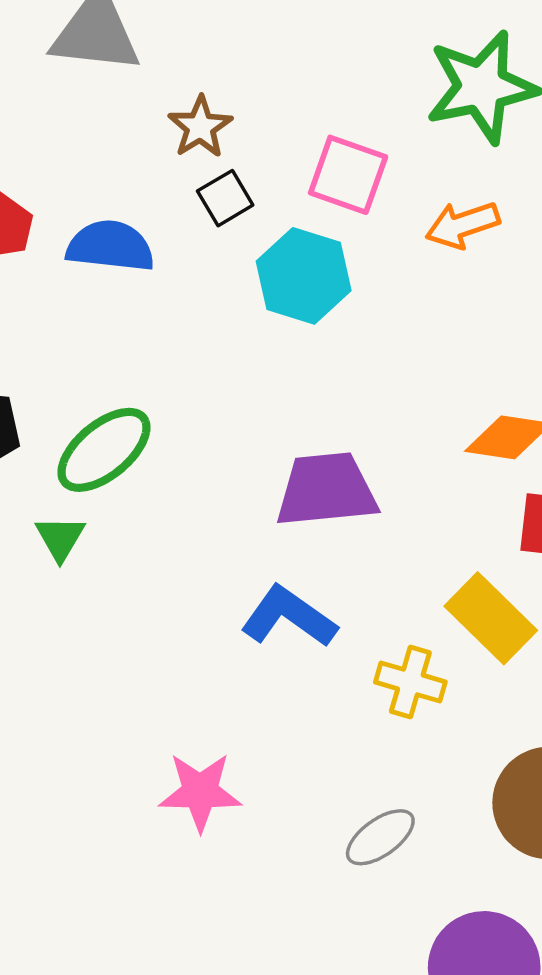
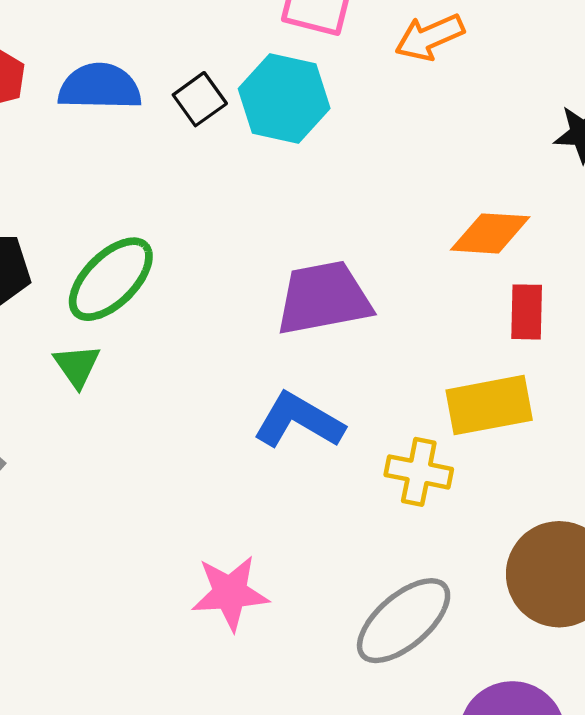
black square: (225, 198) -> (200, 99), moved
yellow rectangle: (491, 618) -> (489, 405), turned -50
gray ellipse: (380, 837) -> (404, 621), size x1.5

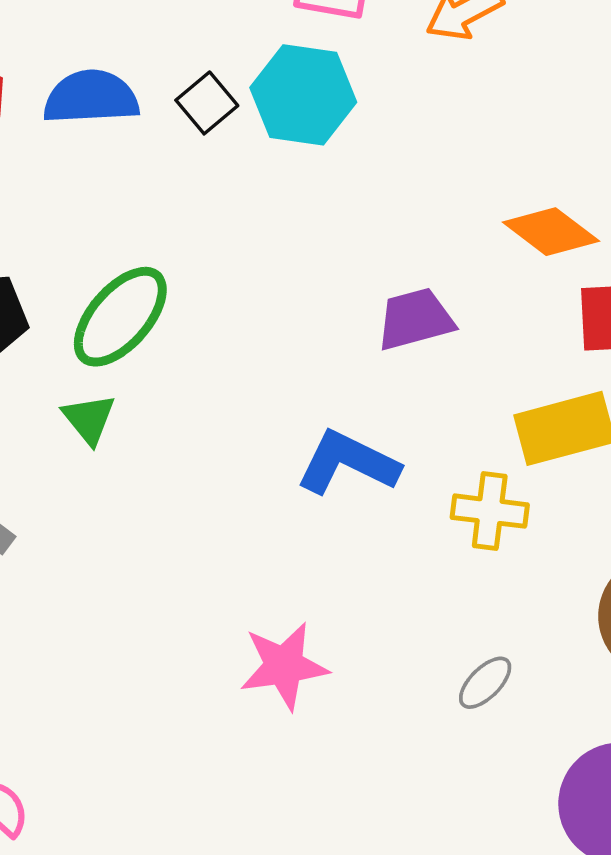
orange diamond: (490, 233) -> (551, 232), turned 38
purple trapezoid: (324, 298) -> (415, 319), moved, size x0.7
gray ellipse: (404, 621) -> (485, 683), size x0.5

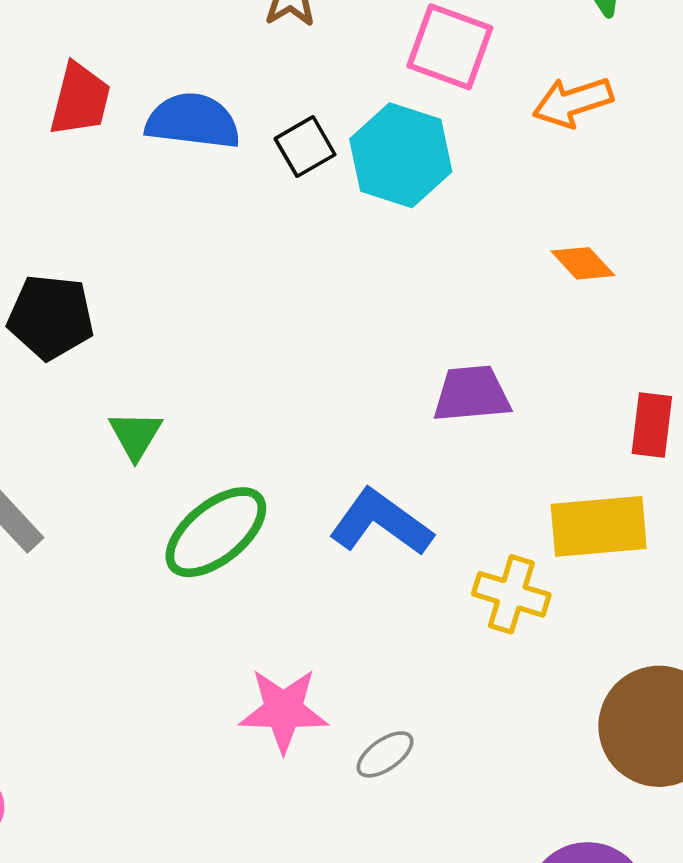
orange diamond: (551, 232) -> (583, 263), moved, size x0.7
green ellipse: (120, 317) -> (216, 532), moved
gray ellipse: (485, 683) -> (385, 754), moved

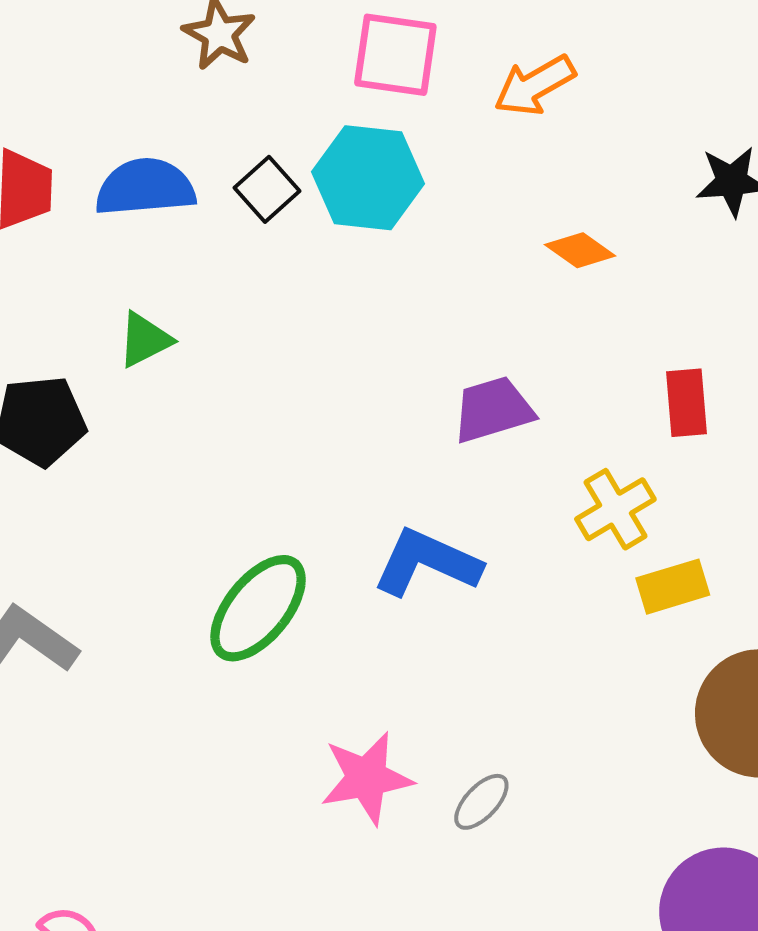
green triangle: (135, 435) -> (145, 340), moved, turned 44
yellow rectangle: (599, 526) -> (673, 587), moved, size x0.7
yellow cross: (511, 594) -> (615, 509), moved, turned -36

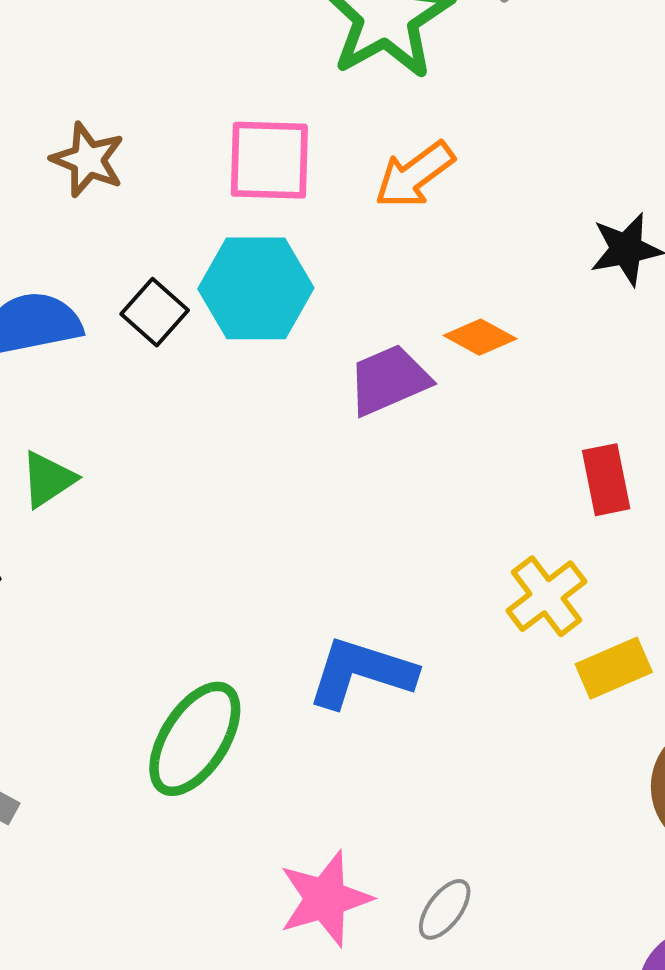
purple trapezoid: (493, 410) -> (389, 380), moved

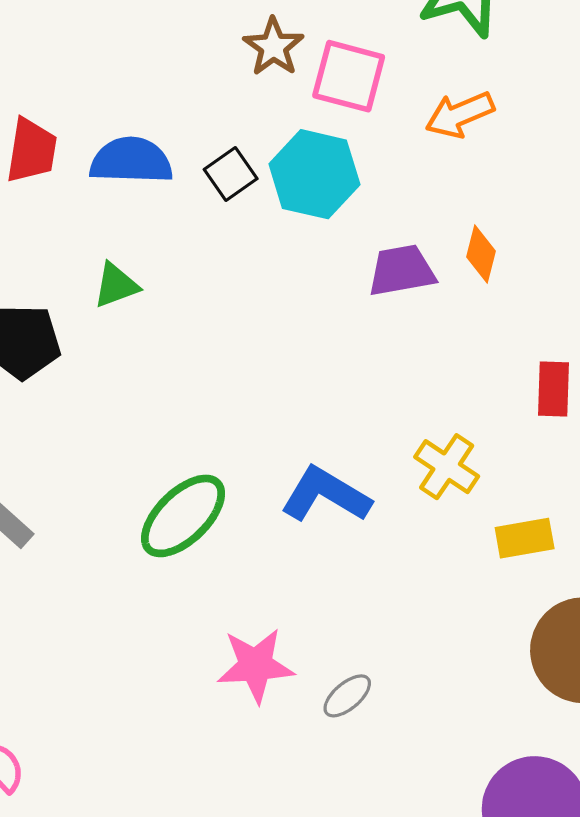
brown star: (88, 160) -> (273, 47), moved
orange diamond: (480, 337) -> (481, 254), turned 62
yellow cross: (546, 596) -> (447, 467), moved, turned -32

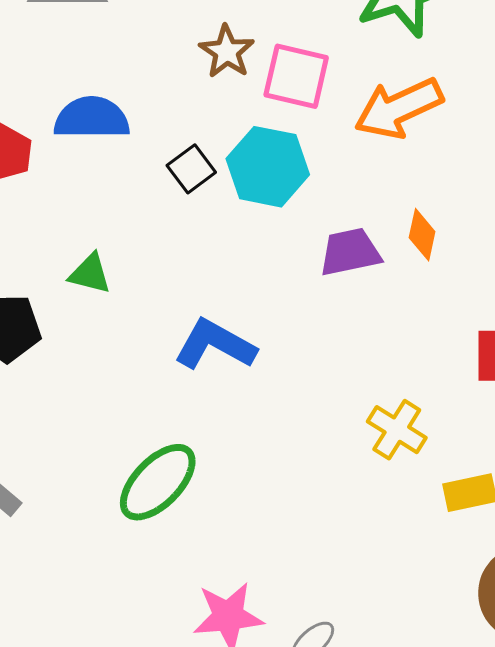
orange arrow: (460, 115) -> (399, 108), size x1.4
blue semicircle: (131, 161) -> (92, 118), moved
green triangle: (116, 285) -> (90, 274), turned 36
blue L-shape: (326, 495) -> (215, 345), moved

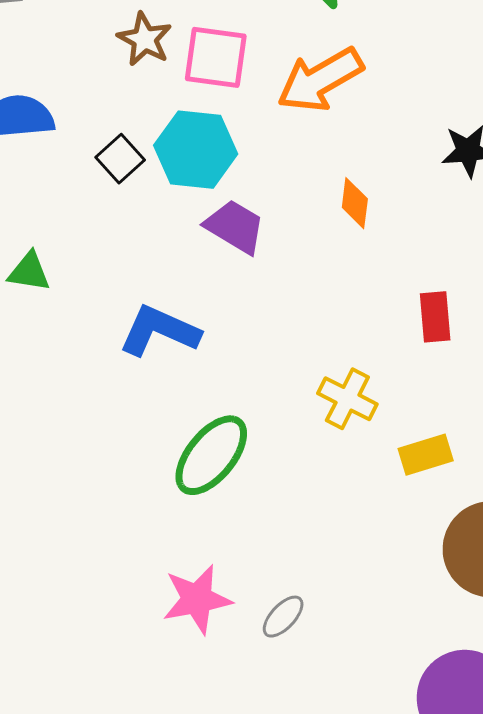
purple trapezoid: (350, 252) -> (235, 227), moved, turned 48
green ellipse: (158, 482) -> (211, 455), moved

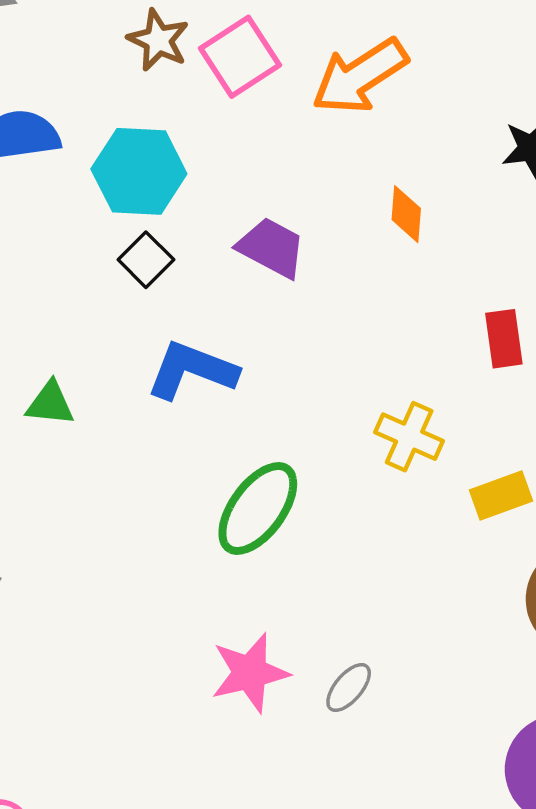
pink square: (216, 57) -> (240, 57), turned -38
cyan hexagon: (196, 150) -> (139, 171), moved
black square: (120, 159) -> (146, 260), moved
green triangle: (29, 272) -> (50, 403), moved

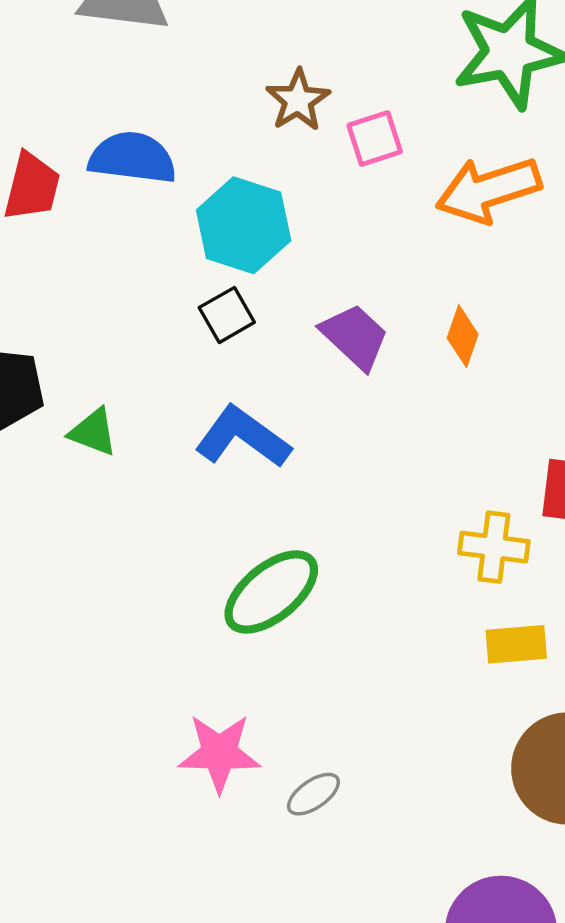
pink square: (240, 57) -> (375, 139), size x0.7
orange diamond: (406, 214) -> (463, 336), moved
yellow cross: (409, 437) -> (494, 547), moved, turned -32

